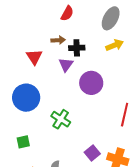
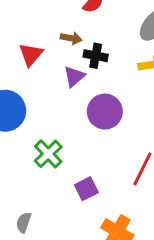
purple square: (92, 153) -> (86, 189), moved

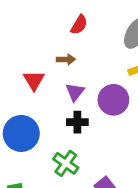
black cross: (96, 56) -> (77, 122), moved
purple circle: (105, 112) -> (113, 100), moved

